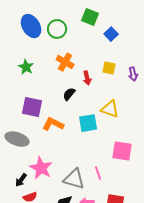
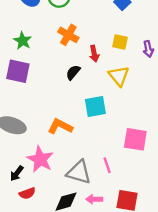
purple square: (32, 107) -> (18, 71), moved
yellow triangle: (110, 109) -> (119, 76), moved, turned 30
orange L-shape: (53, 124) -> (60, 126), moved

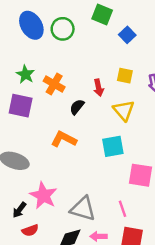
orange cross: (68, 35) -> (54, 84), moved
cyan square: (95, 106) -> (113, 146), moved
orange L-shape: (60, 126) -> (64, 139), moved
pink line: (107, 165) -> (123, 209), moved

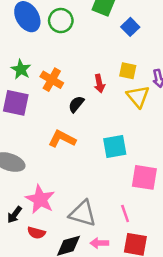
yellow triangle: (124, 110) -> (138, 96), moved
red semicircle: (30, 230) -> (36, 233), moved, turned 35

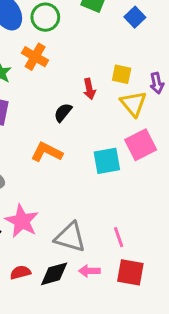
blue square: (130, 27) -> (135, 17), moved
orange cross: (52, 80) -> (35, 57), moved
pink square: (144, 177) -> (141, 145), moved, turned -36
red semicircle: (36, 233) -> (20, 272), moved, turned 150

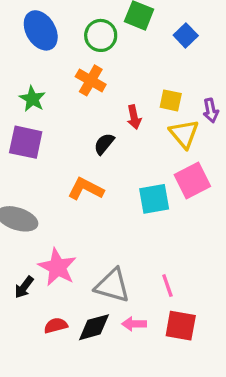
green circle: (45, 17) -> (101, 35), moved
orange cross: (35, 57) -> (91, 80), moved

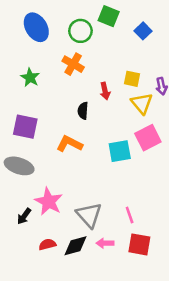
purple square: (26, 142) -> (25, 127), moved
black semicircle: (104, 144) -> (83, 111), turned -35
gray triangle: (112, 286) -> (89, 215), turned 32

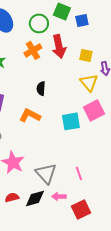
blue square: (143, 31) -> (82, 20), moved, turned 32
orange cross: (73, 64) -> (33, 50), turned 30
yellow square: (132, 79) -> (86, 55), moved
red arrow: (105, 91) -> (59, 46), moved, size x1.6
red square: (139, 244) -> (81, 209), moved, turned -36

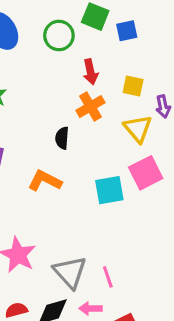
red arrow: (59, 46) -> (90, 72), size x0.7
orange cross: (33, 50) -> (90, 107), moved
pink line: (79, 173) -> (108, 277), moved

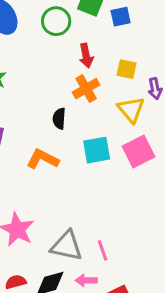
cyan square: (109, 190) -> (97, 150), moved
gray triangle: (70, 272) -> (67, 246), turned -36

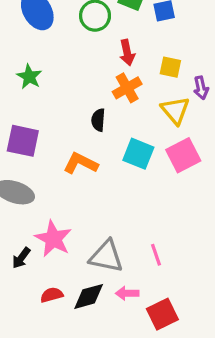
cyan square: (97, 150) -> (138, 154), turned 32
pink line: (103, 250) -> (156, 255), moved

